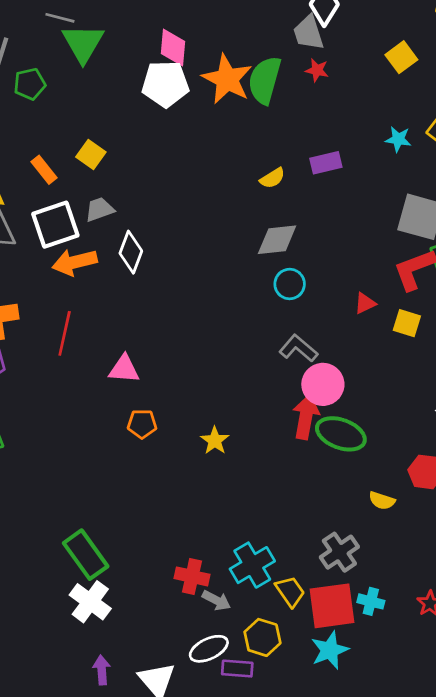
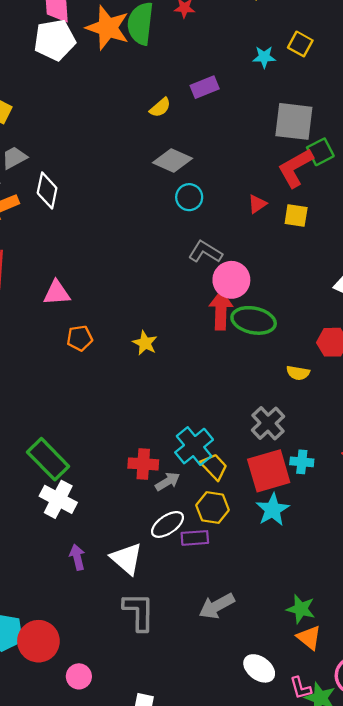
gray diamond: (277, 240) -> (172, 160), turned 39
yellow trapezoid: (290, 592) -> (214, 467), moved
gray arrow: (216, 600) -> (168, 481), turned -50

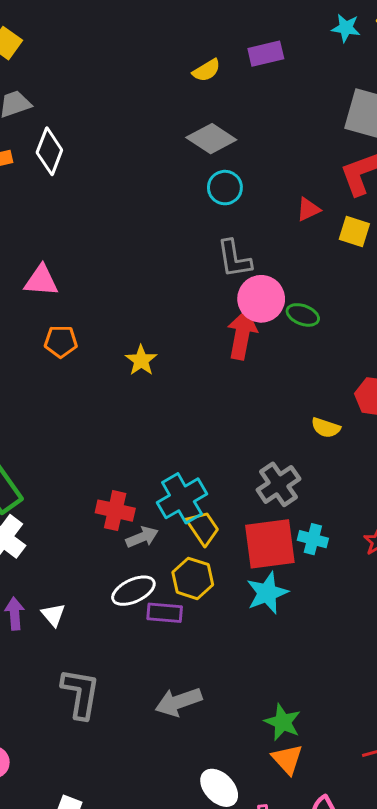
gray L-shape: (205, 252) -> (234, 259), turned -140
green ellipse: (254, 320) -> (303, 315), moved, size x0.6
white triangle: (127, 559) -> (53, 615), moved, size x0.6

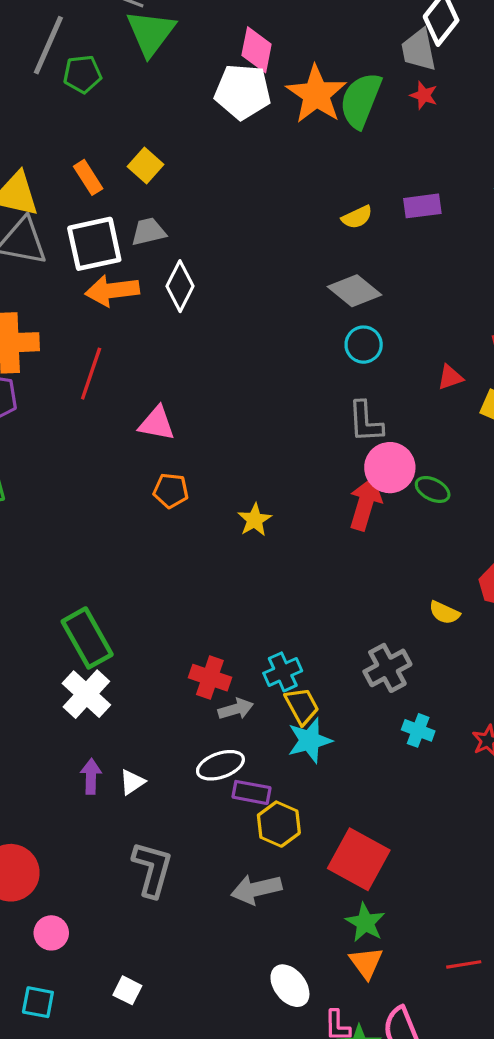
cyan cross: (182, 498) -> (283, 672), size x0.7
red square: (270, 544) -> (359, 859), moved, turned 30
yellow hexagon: (193, 578) -> (279, 824), moved
cyan star: (267, 593) -> (310, 740), moved
white triangle: (53, 615) -> (132, 782), turned 30

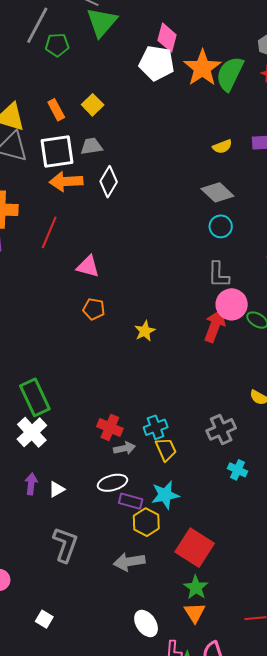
cyan star: (310, 740) -> (165, 495), moved

